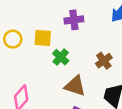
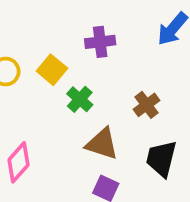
yellow square: (43, 38) -> (52, 70), turned 36

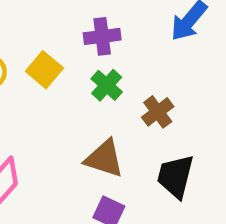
green cross: (80, 99) -> (107, 85), moved

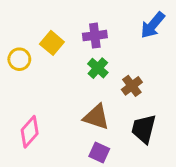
yellow square: (44, 70) -> (52, 43), moved

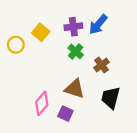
blue arrow: (153, 25) -> (98, 24), moved
pink diamond: (30, 132) -> (42, 103), moved
purple square: (99, 152) -> (65, 114), moved

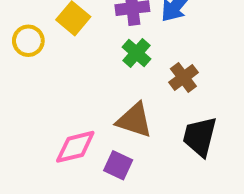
pink diamond: (42, 103) -> (75, 147), turned 35

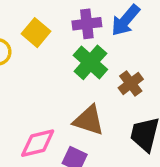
green cross: (136, 53) -> (90, 62), size x1.4

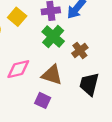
pink diamond: (38, 143) -> (18, 69), moved

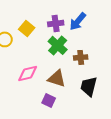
brown cross: (80, 50) -> (81, 57), turned 32

